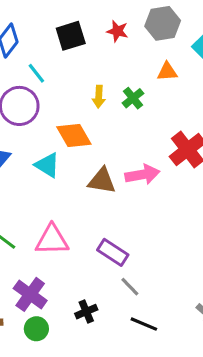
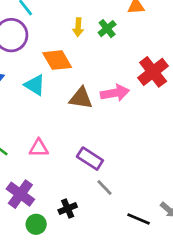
pink triangle: (52, 240) -> (39, 148), size x0.7
black line: (144, 324) -> (139, 219), moved
green circle: (36, 329) -> (36, 224), moved

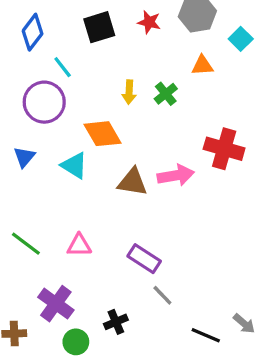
red cross: (153, 72) -> (224, 149), turned -36

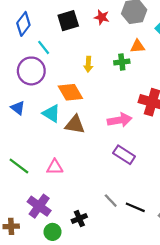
green cross: (166, 94) -> (122, 62), moved, turned 32
blue triangle: (24, 157) -> (18, 108), turned -32
brown triangle: (132, 182) -> (75, 125), moved
purple rectangle: (144, 259) -> (124, 155), moved
black line: (206, 335) -> (135, 207), moved

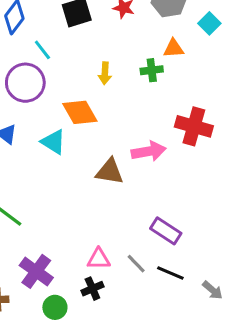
brown triangle: (75, 125) -> (110, 172), moved
purple rectangle: (124, 155) -> (166, 231), moved
pink triangle: (55, 167) -> (99, 259), moved

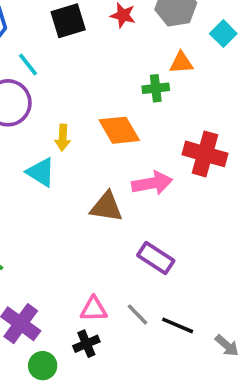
yellow arrow: (105, 73) -> (63, 138), moved
orange diamond: (80, 112) -> (119, 130), moved
purple rectangle: (166, 231) -> (156, 258), moved

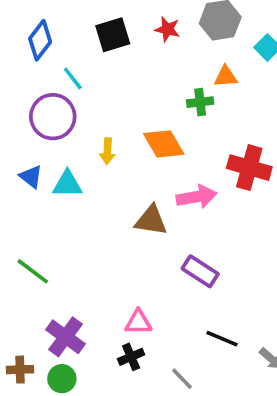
cyan triangle: (41, 172) -> (67, 184), moved, turned -32
gray line: (137, 315) -> (182, 379), moved
green circle: (43, 366) -> (62, 379), moved

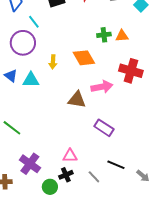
orange triangle: (226, 77) -> (122, 36), moved
green circle: (62, 379) -> (50, 187), moved
gray line: (182, 379) -> (94, 177), moved

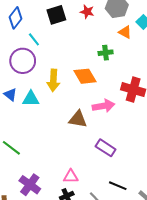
orange triangle: (122, 36) -> (125, 32), moved, turned 32
yellow arrow: (53, 62) -> (53, 80), size x1.5

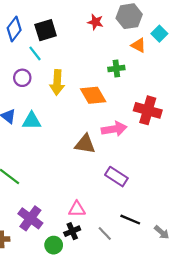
black square: (56, 15) -> (46, 30), moved
purple circle: (23, 61) -> (22, 78), size x0.6
yellow arrow: (53, 80) -> (57, 82), moved

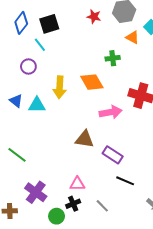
yellow arrow: (57, 82) -> (60, 87), moved
brown triangle: (85, 144) -> (85, 139), moved
black line: (130, 220) -> (125, 181), moved

